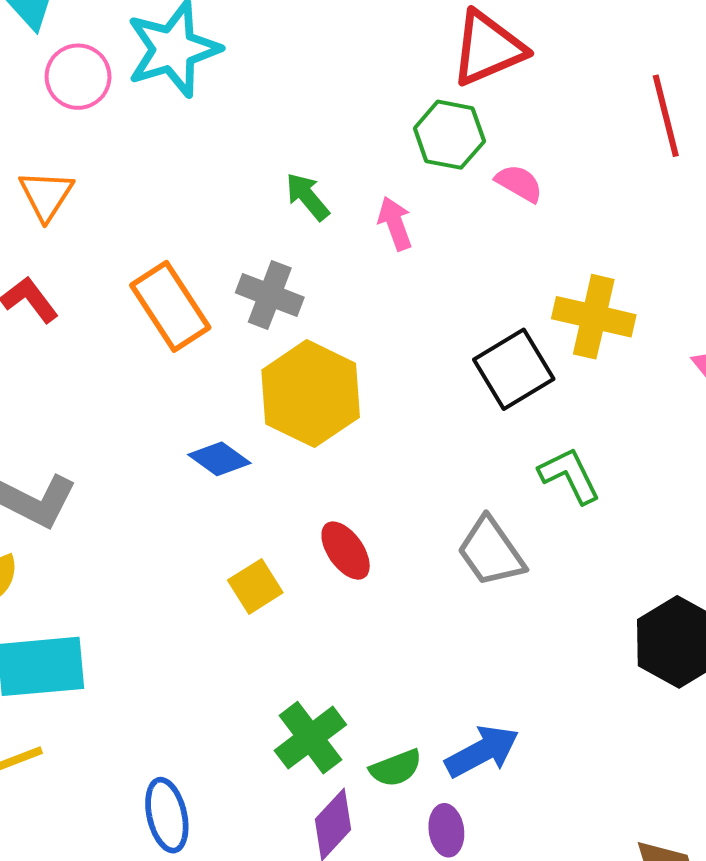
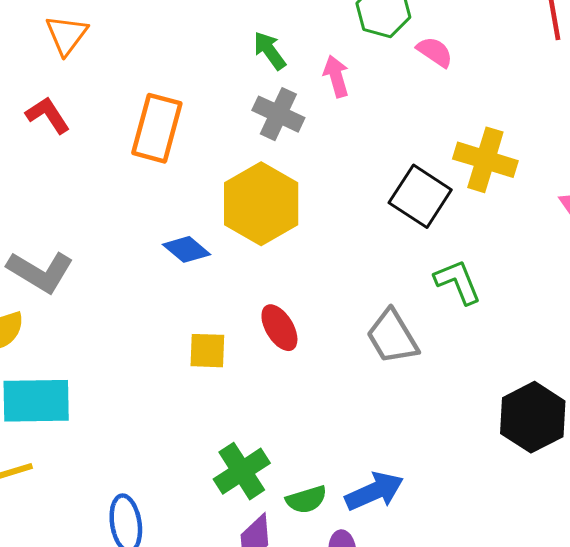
gray cross: (270, 295) -> (278, 114), moved
orange rectangle: (170, 306) -> (157, 128), turned 44
black square: (514, 369) -> (420, 196), turned -30
yellow square: (255, 586) -> (207, 351), turned 30

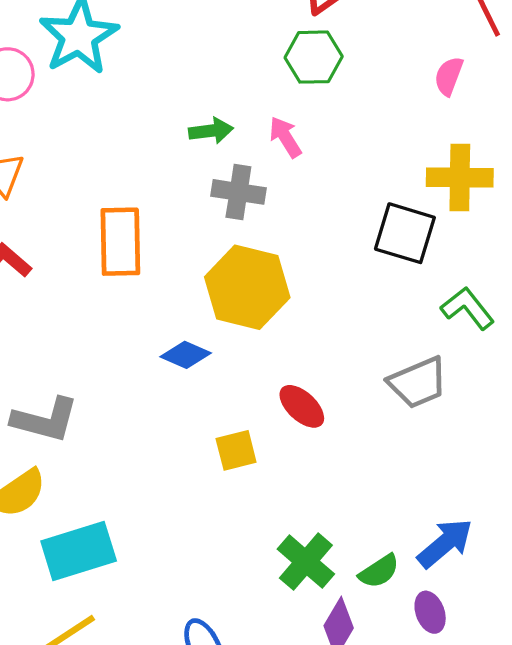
green arrow: (270, 51) -> (211, 131), turned 135
pink semicircle: (435, 52) -> (449, 76), moved, turned -87
gray trapezoid: (392, 337) -> (418, 383), turned -66

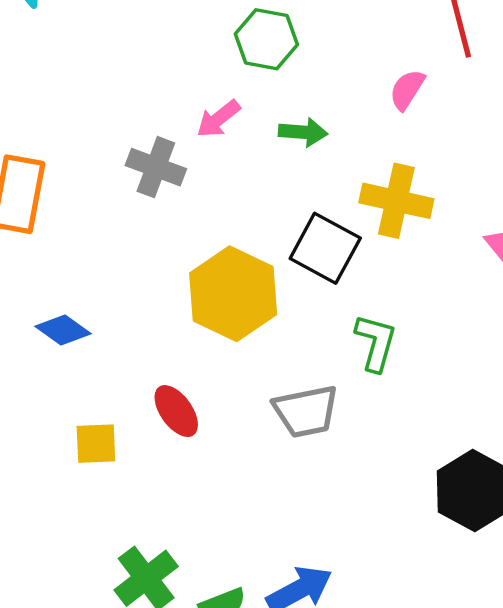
green arrow: (211, 131) -> (303, 132), moved
pink arrow: (285, 137) -> (218, 119), turned -108
yellow hexagon: (247, 287) -> (233, 294), moved
green L-shape: (468, 308) -> (376, 343), turned 42

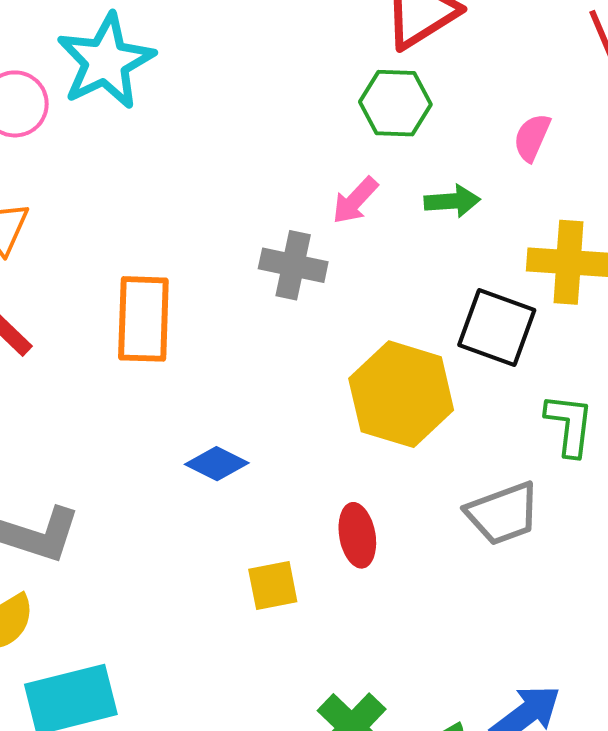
pink semicircle: (407, 90) -> (532, 137), moved
red ellipse: (176, 411) -> (357, 535), turned 34

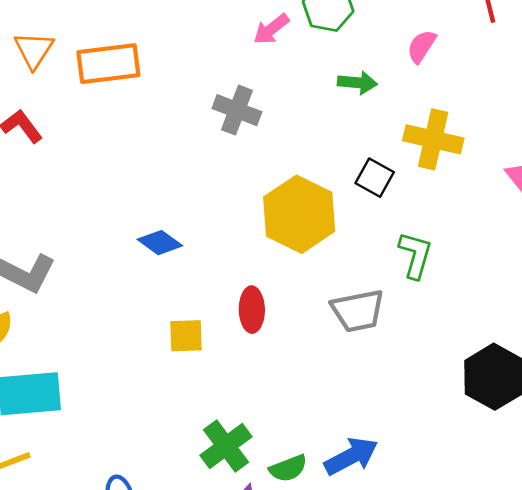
pink arrow: (355, 200) -> (271, 29), moved
orange rectangle: (143, 319) -> (108, 64), moved, turned 72
black square: (497, 328) -> (375, 178), size x0.7

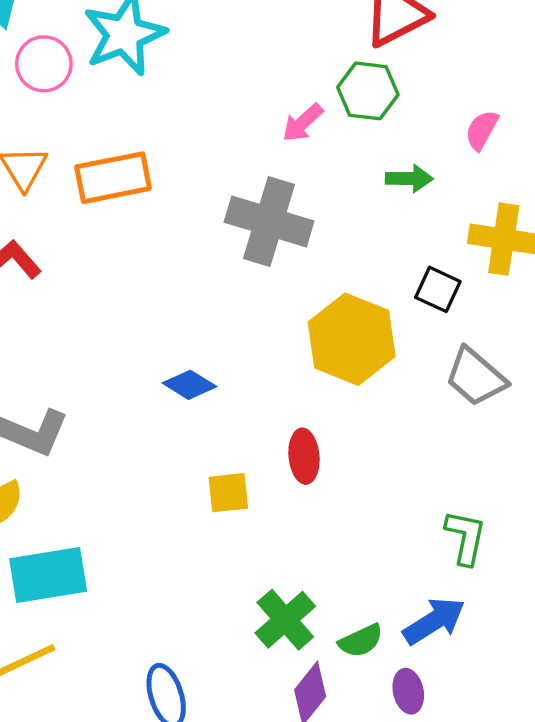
gray cross: (237, 110) -> (269, 222), size x1.5
green L-shape: (415, 255) -> (466, 537), moved
gray trapezoid: (358, 311) -> (476, 377), moved, turned 56

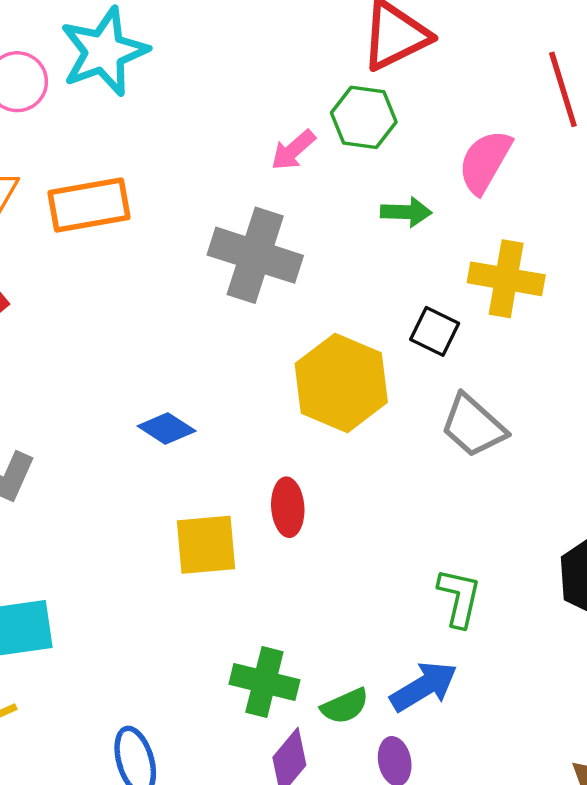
pink semicircle: (482, 130) -> (485, 162), size x1.5
yellow square: (228, 493) -> (206, 545), size x1.4
green cross: (285, 620) -> (264, 682), turned -36

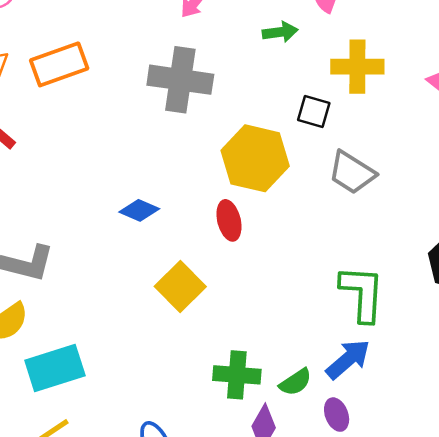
red ellipse: (288, 507) -> (229, 220), moved
yellow square: (206, 545) -> (180, 286), turned -30
green L-shape: (459, 598) -> (362, 293), size x1.4

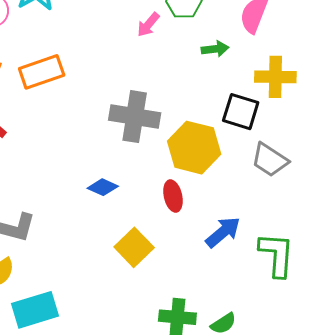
gray cross: (180, 80) -> (135, 117), moved
black square: (314, 112) -> (241, 112), size x1.4
blue arrow: (348, 359) -> (223, 232), moved

